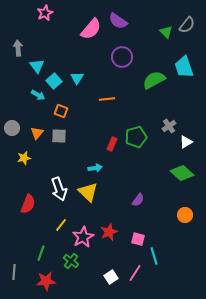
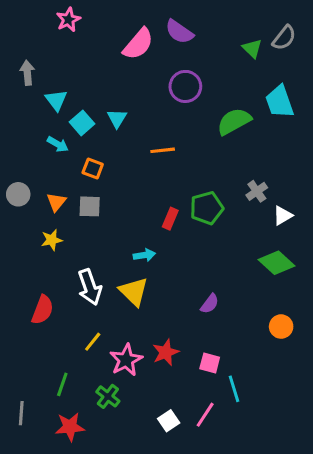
yellow star: (24, 158) -> (52, 240), moved

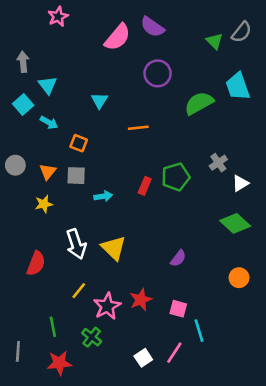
cyan square: (82, 123) -> (23, 104), moved
cyan arrow: (144, 255) -> (103, 196), moved
green line: (62, 384) -> (53, 327), turned -30

